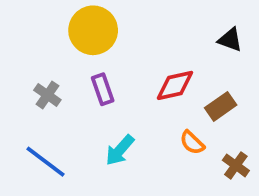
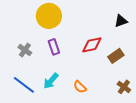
black triangle: (230, 40) -> (121, 21), turned -40
orange semicircle: (192, 143) -> (80, 87), moved
cyan arrow: (120, 150) -> (51, 81), moved

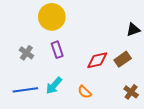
black triangle: (121, 21) -> (133, 30), moved
red diamond: (92, 45) -> (97, 60), moved
blue line: (24, 85) -> (25, 90), turned -45

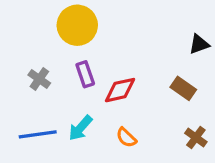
brown rectangle: (123, 59) -> (183, 88), turned 70
red diamond: (97, 60) -> (120, 90), moved

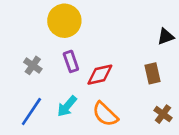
brown rectangle: (183, 88) -> (152, 73), turned 42
blue line: (38, 134) -> (31, 111), turned -48
orange semicircle: (126, 138) -> (105, 114), size x1.5

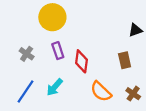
red diamond: (100, 75) -> (81, 61), turned -70
orange semicircle: (105, 114) -> (101, 91), moved

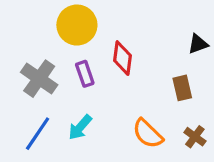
gray cross: (27, 54) -> (39, 79), size x1.6
red diamond: (81, 61) -> (123, 58), moved

